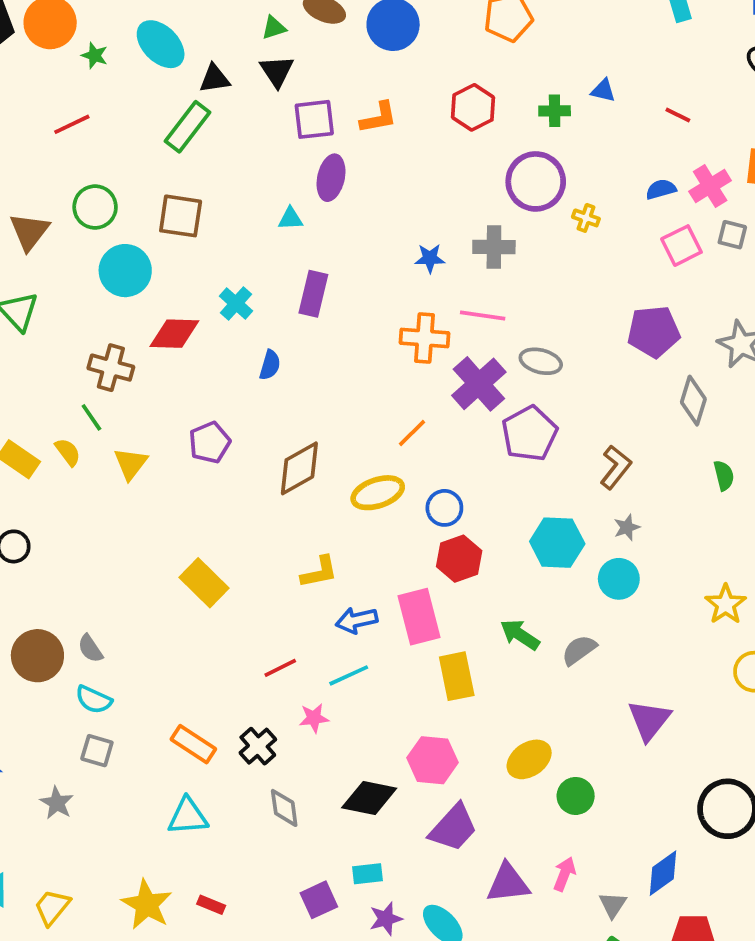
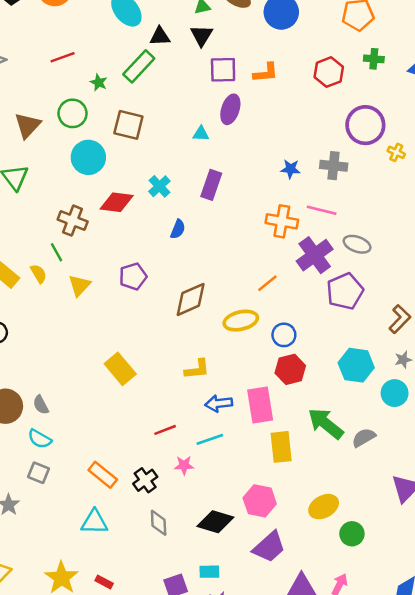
green star: (95, 55) -> (99, 82), moved
green cross: (555, 111) -> (374, 59), moved
green arrow: (520, 635) -> (326, 424), size x1.4

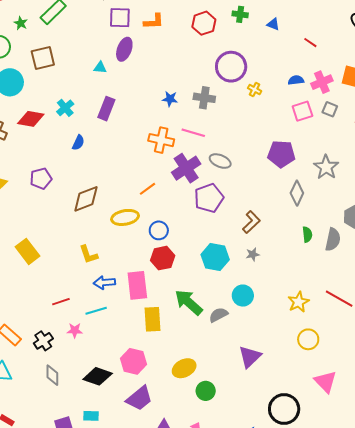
brown square: (128, 125) -> (43, 58), turned -30
yellow L-shape: (197, 369) -> (89, 255), turned 75
cyan circle: (395, 393) -> (243, 296), moved

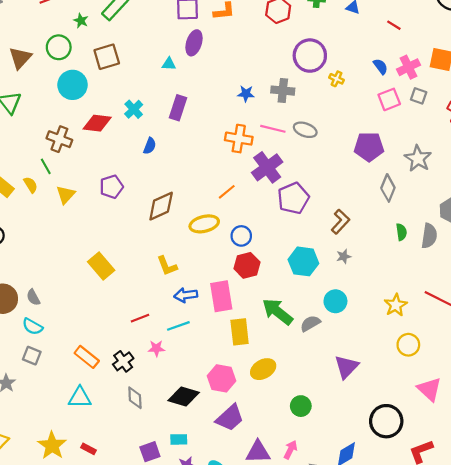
blue semicircle: (296, 80) -> (380, 66), turned 63
gray ellipse: (220, 161) -> (305, 130), moved
yellow ellipse: (184, 368) -> (263, 369), moved

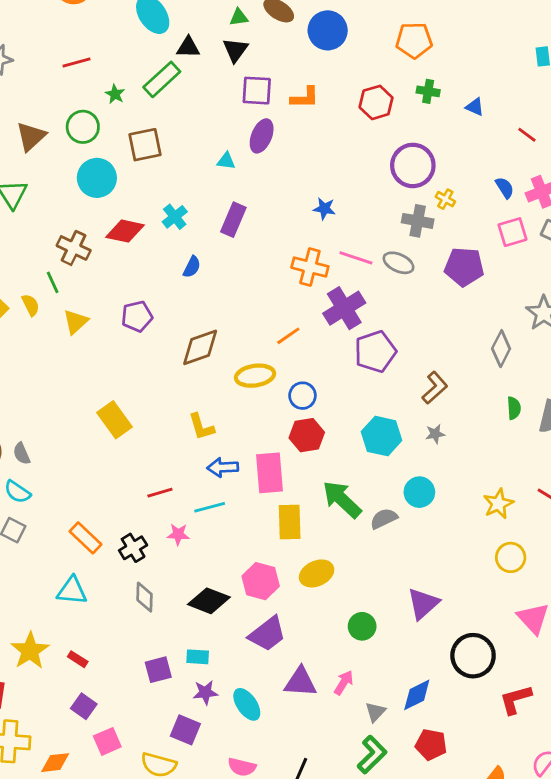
gray cross: (283, 91) -> (418, 221), moved
purple pentagon: (369, 147) -> (464, 267), moved
purple triangle: (346, 367) -> (423, 604), moved

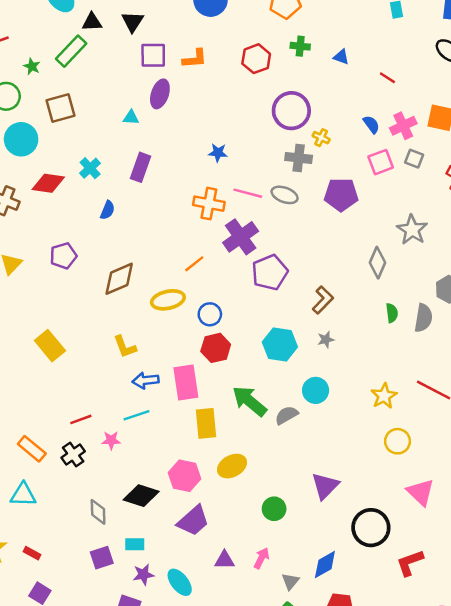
red line: (160, 493) -> (81, 419), moved
gray diamond: (145, 597) -> (98, 512), moved
purple triangle: (301, 682) -> (224, 560), size x0.7

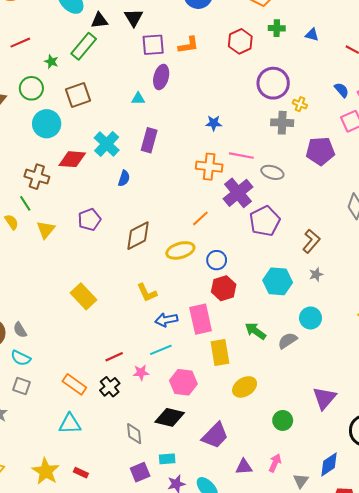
cyan cross: (90, 168) -> (107, 144), size x1.4
gray ellipse: (285, 195) -> (272, 172), moved
green arrow: (250, 401) -> (255, 331), size x0.7
pink hexagon: (185, 476) -> (183, 382), moved

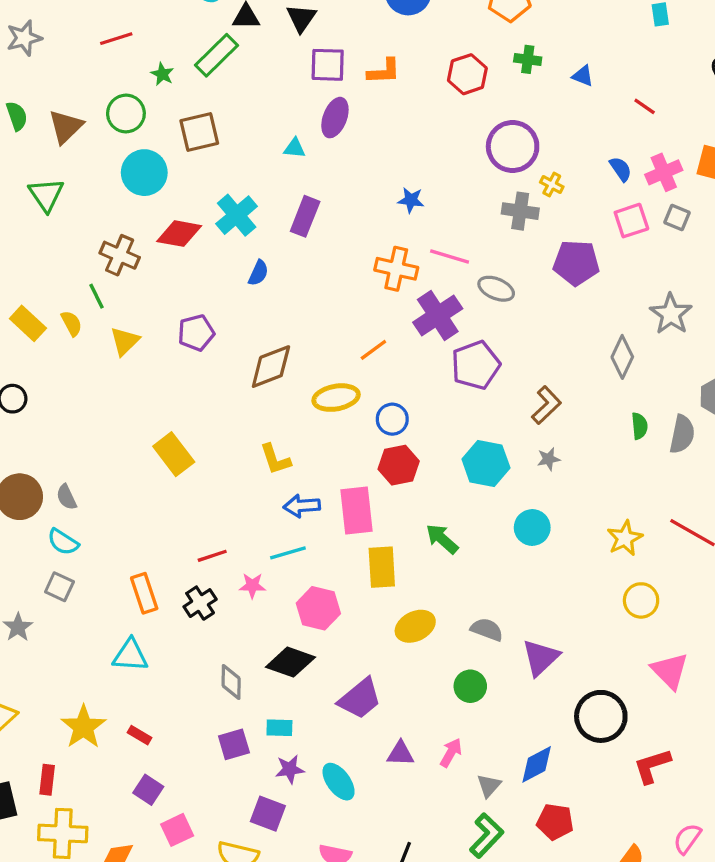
gray semicircle: (288, 341) -> (487, 630), moved, turned 48
orange rectangle: (74, 384) -> (144, 593), turned 30

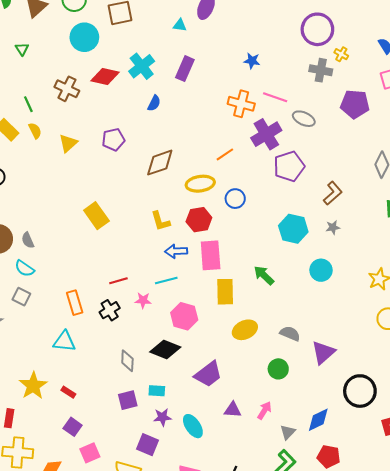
green triangle: (46, 195) -> (22, 49), size x0.6
green line: (96, 296) -> (28, 104), moved
red hexagon: (399, 465) -> (199, 220), moved

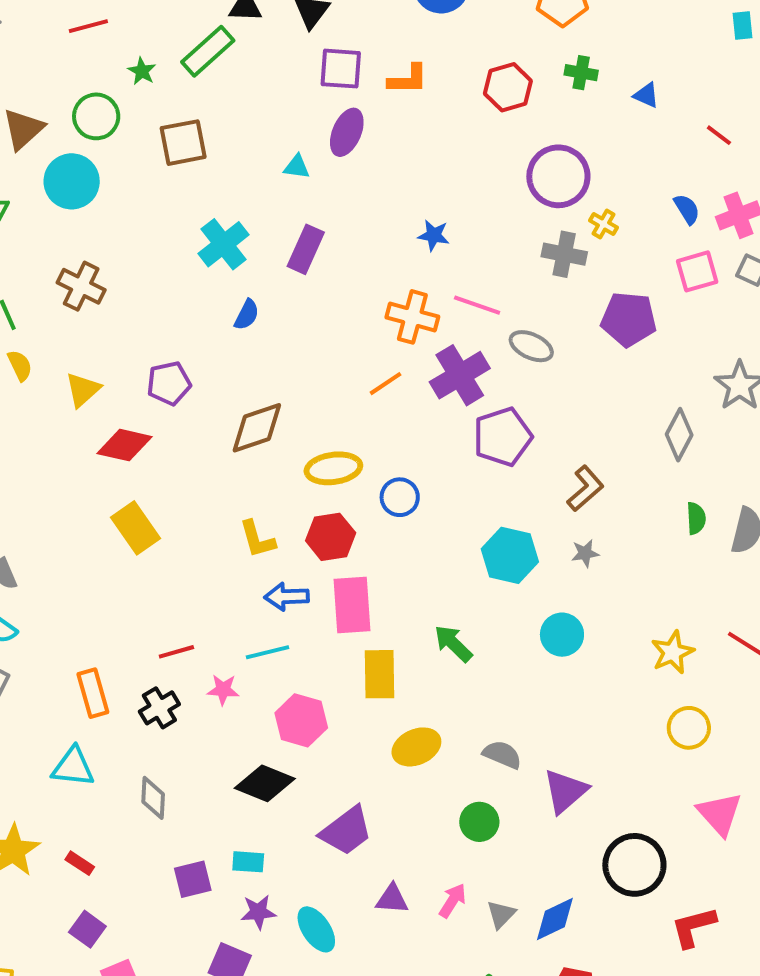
cyan circle: (84, 37) -> (72, 181), moved
red diamond: (105, 77) -> (125, 445), moved
orange line: (225, 154) -> (386, 384), moved
gray diamond: (127, 361) -> (153, 798), moved
gray triangle: (288, 432) -> (501, 914), moved

